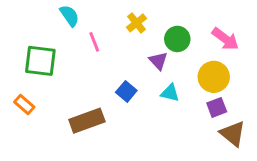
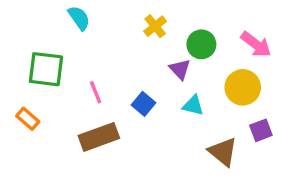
pink line: (94, 42) -> (96, 92), moved
purple square: (217, 107) -> (261, 130), moved
brown triangle: (233, 134) -> (223, 152), moved

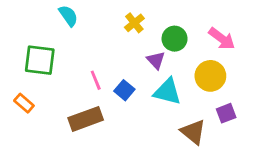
pink line: (96, 92) -> (96, 80), moved
cyan triangle: (193, 106) -> (167, 92), size x1.5

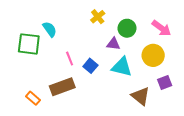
cyan semicircle: (68, 16) -> (50, 29), moved
purple triangle: (156, 60) -> (113, 44), turned -40
orange rectangle: (24, 103) -> (33, 98), moved

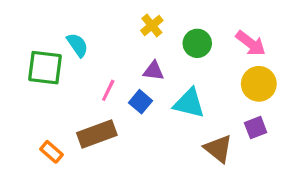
purple triangle: (113, 44) -> (154, 71), moved
yellow circle: (153, 55) -> (259, 84), moved
pink line: (70, 59) -> (108, 90), turned 48

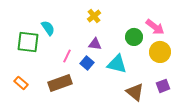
green circle: (197, 43) -> (134, 37), moved
purple square: (256, 128) -> (163, 86), moved
orange rectangle: (51, 152) -> (21, 83), moved

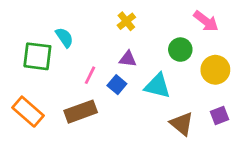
pink arrow: (155, 27) -> (206, 21), moved
orange rectangle: (21, 83) -> (28, 112), size x1.6

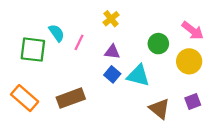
pink arrow: (206, 21) -> (193, 31), moved
pink line: (90, 75) -> (79, 42), moved
blue square: (117, 85) -> (112, 74), moved

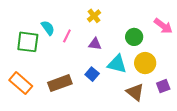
yellow circle: (189, 61) -> (145, 63), moved
blue square: (112, 74) -> (92, 74), moved

